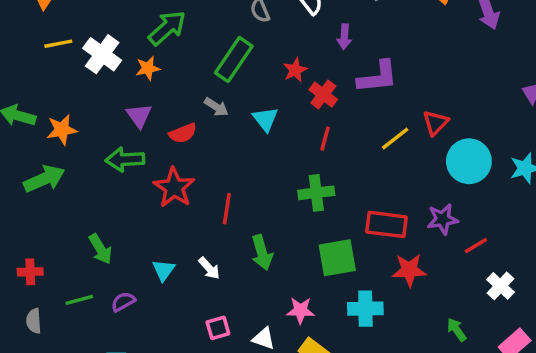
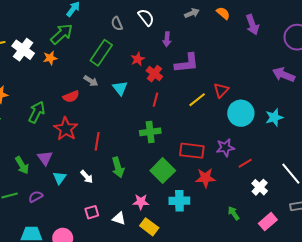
purple triangle: (139, 116) -> (45, 158), moved
green arrow: (125, 159) -> (37, 112), turned 120
green square: (337, 258) -> (163, 171), turned -35

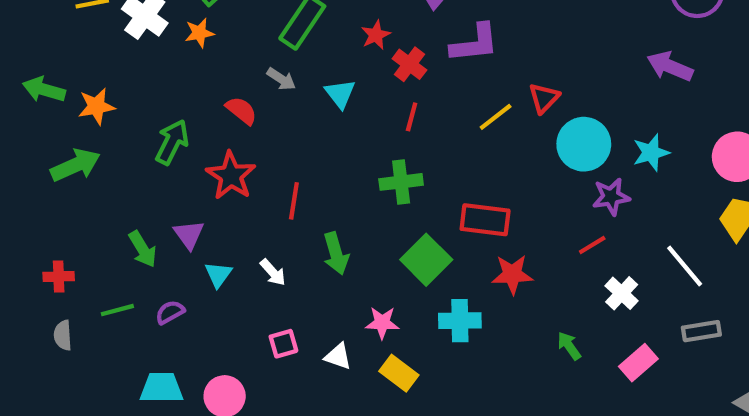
red semicircle: (71, 97) -> (241, 111), turned -119
purple star: (225, 148) -> (611, 197), moved

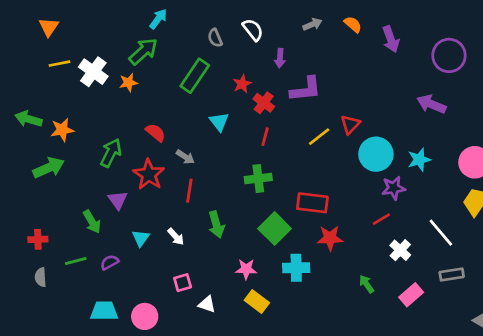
gray arrow: (281, 79) -> (185, 157), moved
purple triangle: (189, 234) -> (118, 200), moved
white triangle: (338, 356) -> (207, 304), moved

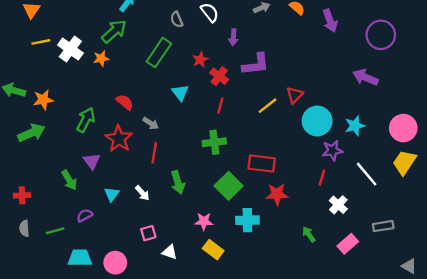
red line: (381, 219) -> (322, 178), turned -42
white line: (441, 233) -> (367, 174), moved
green line: (76, 261) -> (55, 231), moved

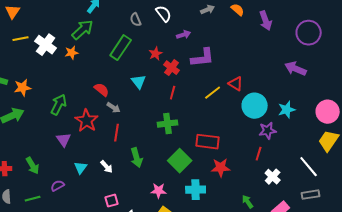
purple arrow: (233, 37) -> (184, 35), turned -112
red triangle: (295, 95) -> (236, 84), turned -42
red semicircle: (125, 102) -> (102, 90), moved
white line: (367, 174) -> (309, 167), moved
green arrow: (69, 180) -> (33, 166), moved

